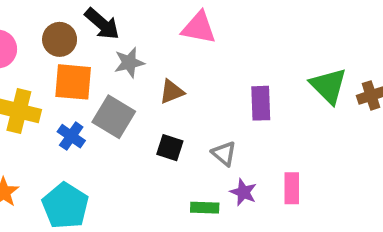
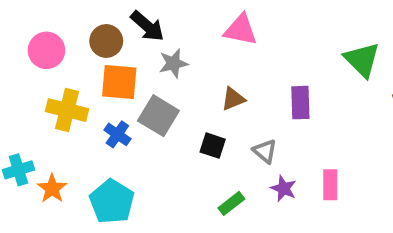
green triangle: (328, 86) -> (362, 60), moved
brown triangle: (172, 92) -> (233, 99), moved
green rectangle: (205, 208) -> (231, 203), moved, turned -40

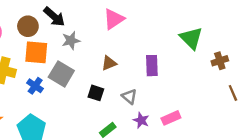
pink triangle: (241, 30) -> (114, 19), turned -45
pink rectangle: (330, 185) -> (171, 118), turned 66

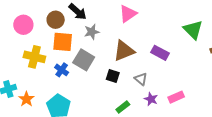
brown triangle: (109, 63) -> (124, 51), size x1.6
purple rectangle: (152, 66) -> (160, 53), turned -60

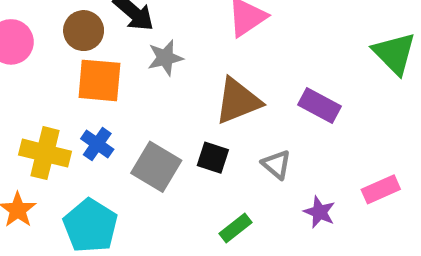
yellow cross: (34, 57) -> (45, 153), moved
gray square: (84, 60) -> (156, 167), moved
pink rectangle: (176, 97) -> (381, 189), moved
purple star: (151, 99) -> (320, 212), moved

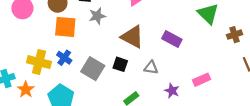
brown triangle: (238, 101) -> (132, 37), turned 50
gray triangle: (276, 164) -> (151, 68), turned -32

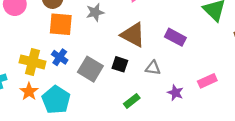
orange star: (26, 90) -> (29, 91), moved

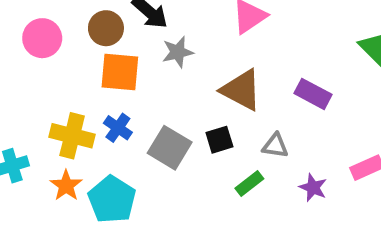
black square: (120, 64) -> (219, 140), turned -35
green rectangle: (132, 101) -> (249, 184), moved

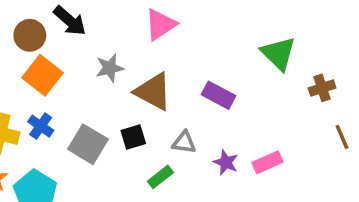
gray star: (178, 52) -> (110, 68), moved
orange square: (120, 72) -> (43, 75), turned 33
purple star: (313, 188) -> (226, 162), moved

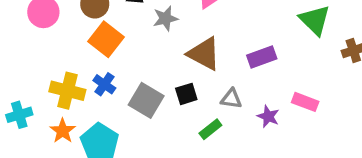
gray star: (110, 68) -> (165, 18), moved
purple rectangle: (219, 95) -> (262, 57), turned -48
pink rectangle: (268, 162) -> (305, 102), moved, turned 45

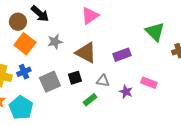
gray star: (165, 18) -> (55, 42), moved
blue cross: (104, 84) -> (24, 72), turned 32
gray square: (146, 100) -> (50, 82), turned 35

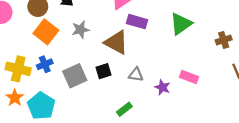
green triangle: (155, 32) -> (181, 24), moved, turned 40
purple rectangle: (122, 55) -> (137, 22), moved, turned 36
green rectangle: (90, 100) -> (124, 109), moved

